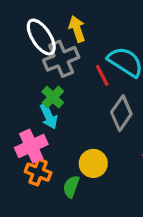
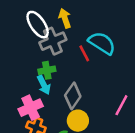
green cross: (53, 97) -> (47, 70), turned 35
gray diamond: (121, 113) -> (73, 96), moved

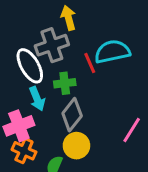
white ellipse: (38, 25) -> (30, 66), moved
cyan semicircle: (102, 43) -> (112, 52), turned -48
green cross: (47, 70) -> (65, 83), moved

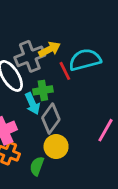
yellow arrow: (68, 18) -> (50, 49), moved, turned 80
cyan arrow: (37, 99) -> (32, 104), moved

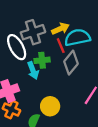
yellow arrow: (50, 49) -> (60, 29), moved
gray diamond: (51, 119) -> (71, 63), moved

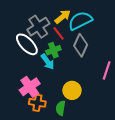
red line: (61, 46) -> (59, 33), moved

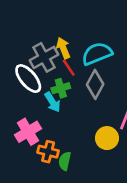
yellow arrow: (63, 17) -> (63, 48), moved, turned -77
yellow circle: (72, 90) -> (107, 138), moved
orange cross: (37, 103) -> (48, 152), moved

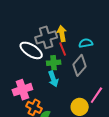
cyan semicircle: (97, 54) -> (86, 43), size x0.6
white ellipse: (28, 79) -> (31, 50), turned -30
cyan arrow: (52, 102) -> (53, 79), moved

